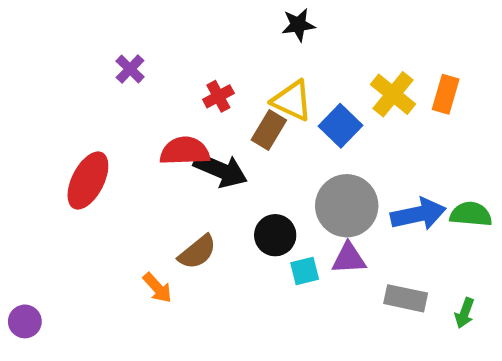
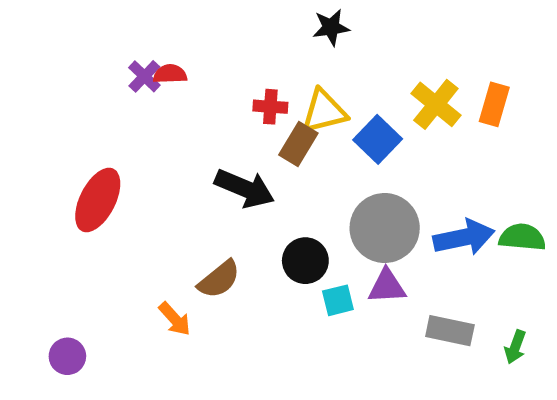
red cross: (218, 96) -> (270, 107), moved, turned 32
yellow triangle: (292, 101) -> (324, 111), turned -39
red semicircle: (185, 151) -> (170, 74), moved, size x0.6
purple circle: (25, 321) -> (67, 356), moved

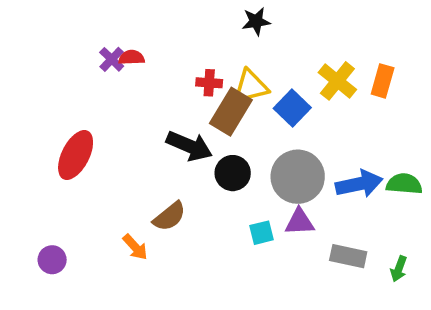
brown rectangle: (298, 144) -> (231, 112), size x1.4
black circle: (305, 261) -> (233, 173), moved
purple circle: (67, 356) -> (52, 260), moved

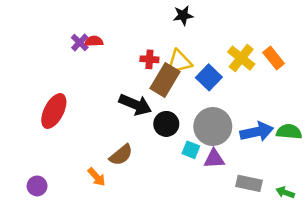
orange rectangle: (383, 81) -> (274, 58), turned -55
cyan square: (262, 233) -> (191, 150), moved, turned 36
green arrow: (399, 269) -> (285, 192), turned 90

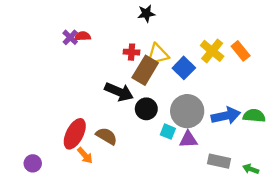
black star: (183, 15) -> (146, 13), moved
red ellipse: (54, 111) -> (75, 134), moved
brown semicircle: (121, 155) -> (107, 136), turned -110

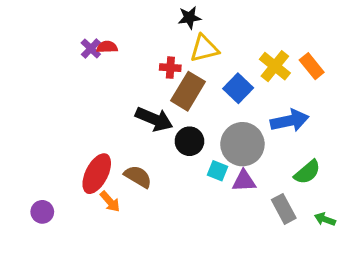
yellow triangle: (158, 54) -> (204, 48), moved
blue arrow: (226, 116) -> (290, 121), moved
green semicircle: (254, 116) -> (307, 172), moved, turned 135
gray rectangle: (219, 161) -> (284, 209), turned 50

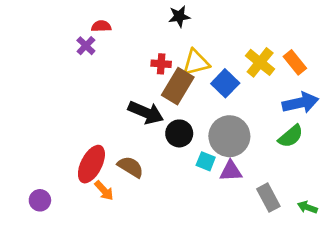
red semicircle: (107, 47) -> (101, 26), moved
yellow triangle: (204, 48) -> (196, 62), moved
blue arrow: (290, 121) -> (300, 103), moved
green semicircle: (307, 172) -> (291, 136), moved

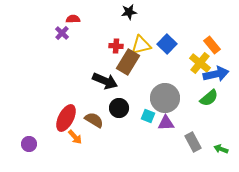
yellow cross: (260, 62) -> (200, 63), moved
blue square: (225, 83) -> (167, 44), moved
black circle: (179, 133) -> (119, 108), moved

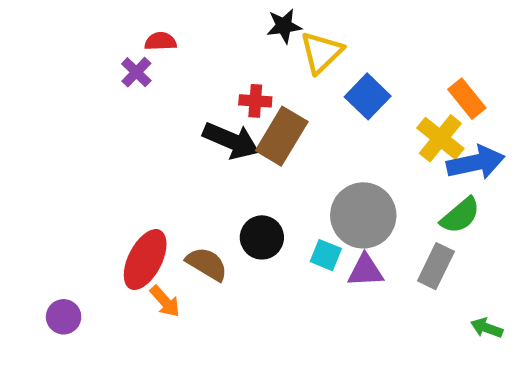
yellow triangle: (141, 45) -> (321, 52), moved, turned -30
black arrow: (105, 81) -> (231, 141), moved
gray rectangle: (193, 142) -> (436, 266), moved, turned 54

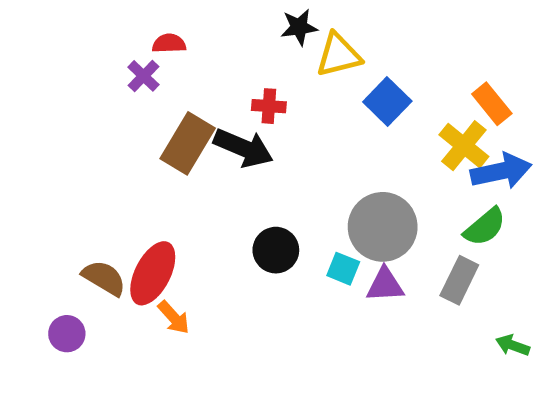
yellow triangle: (321, 52) -> (339, 55), turned 30
brown rectangle: (282, 136) -> (188, 143), moved
brown semicircle: (207, 264) -> (104, 278), moved

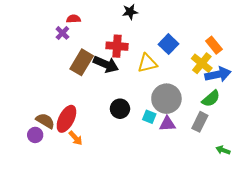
yellow triangle: (339, 55) -> (147, 63), moved
red cross: (269, 106) -> (117, 46), size x1.5
purple circle: (67, 334) -> (35, 135), moved

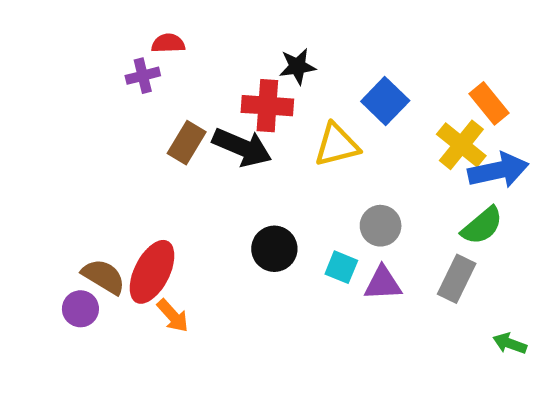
black star: (130, 12) -> (297, 66), moved
purple cross: (62, 33) -> (143, 76), turned 32
brown rectangle: (82, 62) -> (187, 143), size x0.7
gray circle: (166, 99) -> (381, 226), size x0.6

